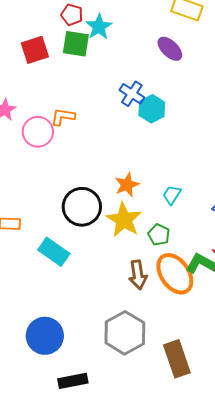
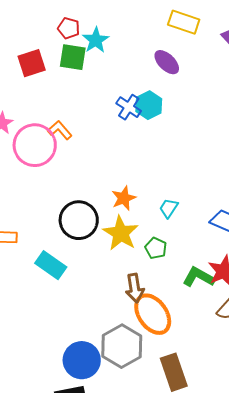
cyan hexagon: (152, 109) -> (149, 105), moved
orange L-shape: (63, 117) -> (60, 130), turned 40
pink circle: (38, 132) -> (35, 145), size x1.4
orange ellipse: (175, 274) -> (153, 314), moved
blue circle: (45, 336) -> (82, 360), moved

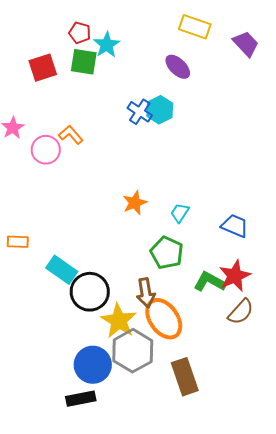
pink circle: (35, 145) -> (46, 150), size x0.7
black circle: (79, 220) -> (90, 292), moved
yellow star: (121, 233) -> (119, 321), moved
green pentagon: (156, 248) -> (167, 253), size x1.5

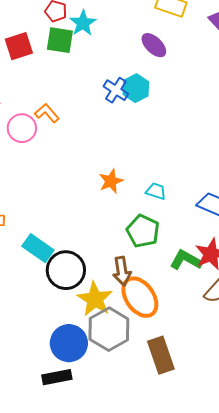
cyan trapezoid: (180, 213) -> (156, 191), turned 75

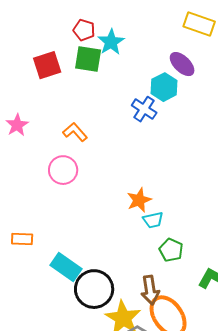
cyan hexagon: (136, 88) -> (164, 87), moved
pink circle: (22, 128) -> (63, 170), moved
cyan trapezoid: (156, 191) -> (153, 220), moved, turned 150
green pentagon: (143, 231) -> (171, 250), size x0.7

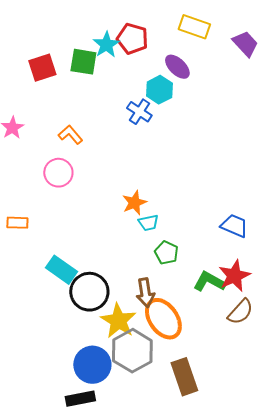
red pentagon: (84, 30) -> (132, 39), moved, size x1.4
orange rectangle: (22, 239) -> (17, 223), moved

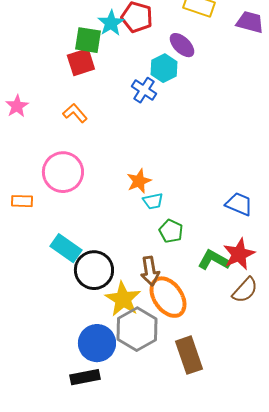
purple trapezoid: (245, 44) -> (250, 22), turned -32
red square: (42, 68) -> (81, 62), moved
pink circle: (58, 173) -> (63, 172), moved, size x1.4

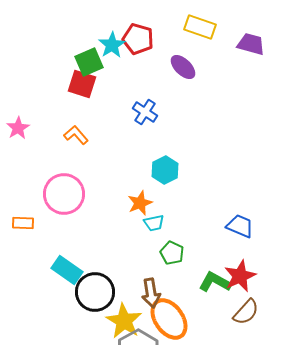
green square: (88, 40) -> (89, 62), turned -32
red square: (81, 62) -> (82, 84), turned 36
cyan hexagon: (164, 68) -> (165, 170), moved

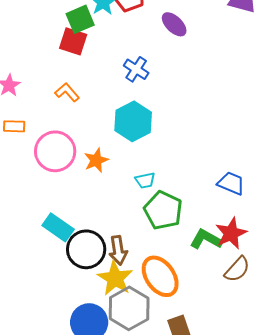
cyan hexagon: (165, 170) -> (133, 121), moved, size x1.4
orange star: (140, 203) -> (96, 160), moved
orange rectangle: (23, 223) -> (14, 126), moved
green pentagon: (172, 253) -> (163, 210), size x1.6
brown arrow: (151, 293) -> (118, 250), moved

